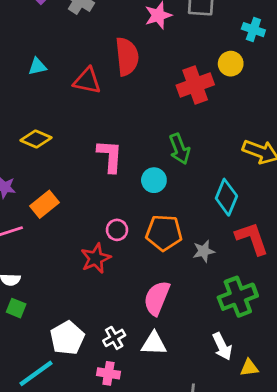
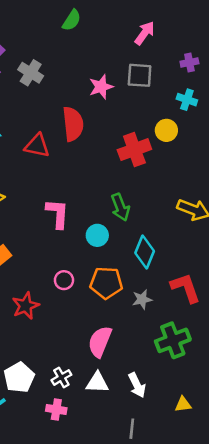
cyan diamond: (226, 197) -> (145, 252), moved
red star: (96, 258) -> (26, 306), moved
white arrow: (222, 346) -> (137, 385), moved

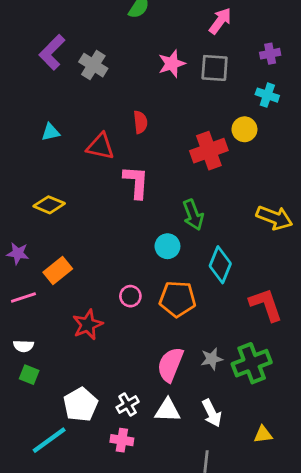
pink star: (101, 87) -> (172, 64), moved
red semicircle: (73, 124) -> (140, 122), size x0.6
pink L-shape: (58, 214) -> (136, 182), moved
gray star: (142, 299) -> (212, 359), moved

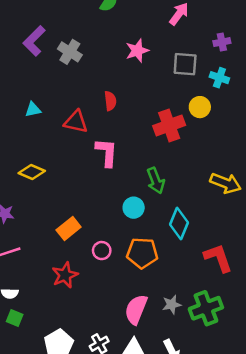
gray square: (215, 68) -> (185, 64), moved
orange rectangle: (58, 270) -> (69, 228), moved

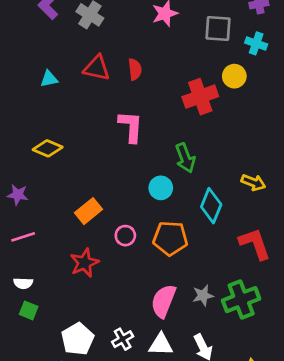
red triangle: (76, 122) -> (97, 68), moved
yellow arrow: (226, 183) -> (253, 182), moved, size x0.7

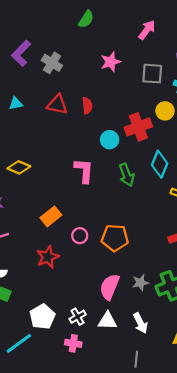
cyan triangle: (49, 79) -> (16, 103), moved
pink L-shape: (131, 127) -> (84, 171), moved
cyan circle: (161, 188) -> (110, 140), moved
cyan diamond: (211, 206) -> (160, 164), moved

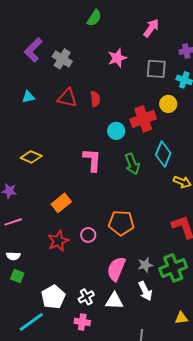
pink circle: (80, 236) -> (88, 235), moved
white arrow: (140, 323) -> (145, 291), moved

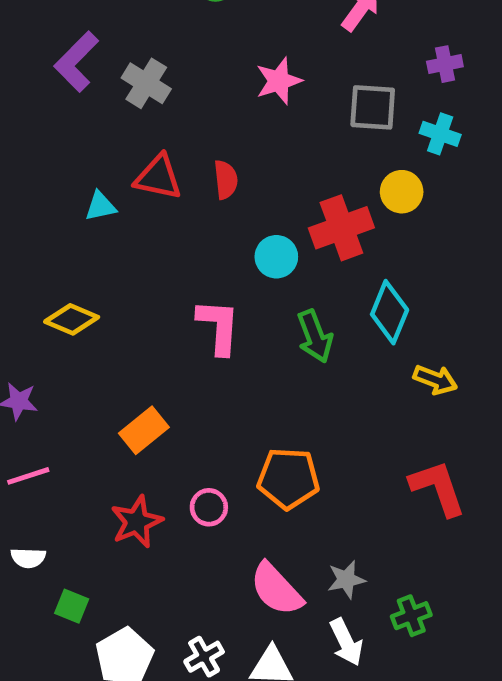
cyan triangle: (28, 97) -> (100, 206), moved
green cross: (173, 268) -> (411, 616), moved, size x0.6
pink semicircle: (116, 269) -> (276, 589), turned -65
green square: (17, 276) -> (72, 606), moved

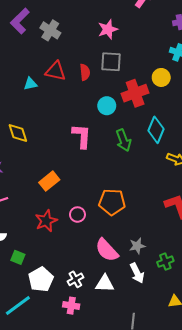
gray square: (373, 107) -> (111, 62), moved
yellow diamond: (72, 319) -> (18, 133), turned 50

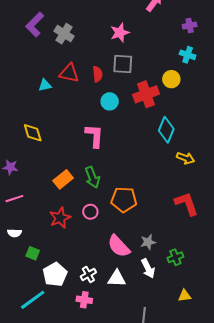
cyan circle: (107, 106) -> (110, 101), moved
green arrow: (124, 140) -> (92, 177), moved

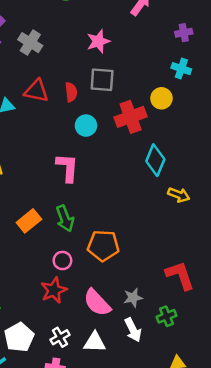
red L-shape: (187, 204) -> (180, 275), moved
red star: (60, 218) -> (54, 290), moved

